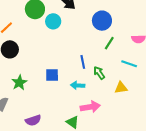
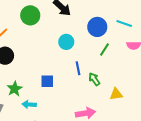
cyan circle: (53, 21) -> (66, 42), moved
cyan line: (129, 64) -> (124, 23), moved
cyan arrow: (78, 85) -> (29, 104), moved

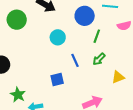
green arrow: (94, 79) -> (99, 59), moved, turned -88
blue square: (47, 81) -> (57, 79), moved

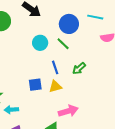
green line: (97, 36) -> (63, 44), moved, turned -72
yellow triangle: (118, 77) -> (55, 86), moved

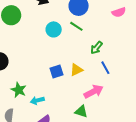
blue line: (55, 67) -> (105, 68), moved

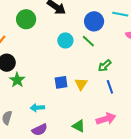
yellow triangle: (76, 70) -> (81, 84), turned -40
green star: (19, 90) -> (17, 80), moved
pink arrow: (94, 92) -> (106, 119), moved

